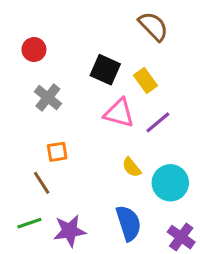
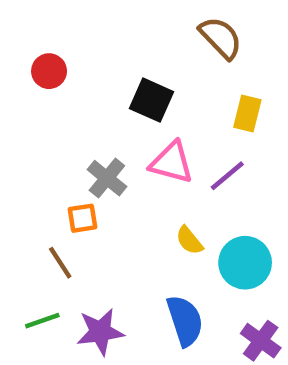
yellow rectangle: (146, 81) -> (247, 113), moved, turned 50
gray cross: (48, 98) -> (107, 178), moved

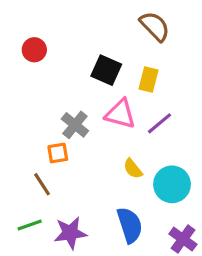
yellow rectangle: (247, 113) -> (149, 79), moved

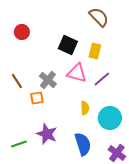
yellow semicircle: (133, 169) -> (85, 108), turned -144
brown line: (42, 184) -> (17, 81), moved
purple star: (70, 233) -> (47, 134), moved, turned 30

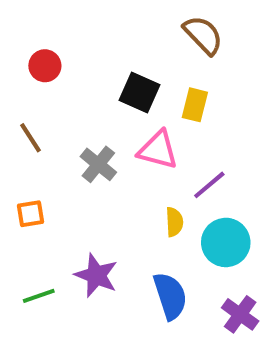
purple line: (102, 79) -> (209, 185), moved
brown line: (17, 81) -> (31, 138), moved
orange square: (37, 98) -> (31, 214), moved

